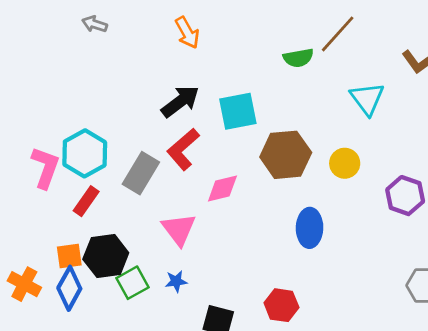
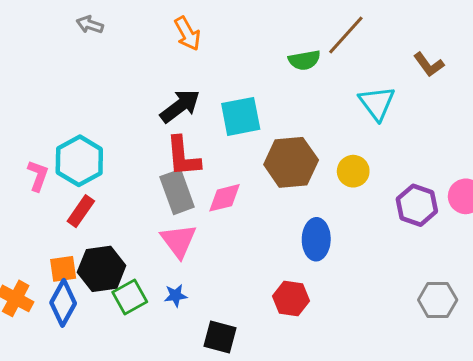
red L-shape: (183, 149) -> (183, 156), turned -54
pink L-shape: (45, 167) -> (38, 176), size x0.7
gray rectangle: (141, 173) -> (177, 192), moved, turned -51
red hexagon: (281, 305) -> (291, 298), moved

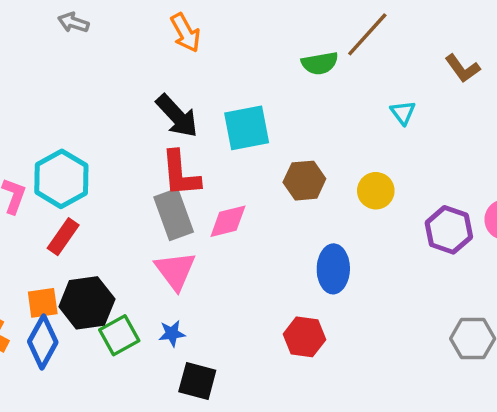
cyan triangle: (377, 103) -> (403, 113), size x0.6
black arrow: (180, 106) -> (177, 116), turned 84
brown hexagon: (291, 162) -> (304, 181), size x0.7
black square: (220, 337) -> (197, 381), moved

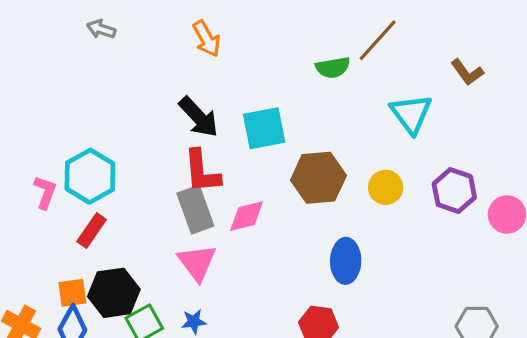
cyan triangle: (403, 113) -> (411, 114), size x1.8
brown hexagon: (304, 181) -> (318, 178), size x1.4
purple hexagon: (449, 230) -> (454, 191), moved

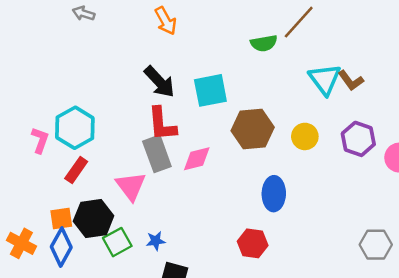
brown L-shape: (467, 72) -> (351, 81), moved
pink triangle: (197, 262) -> (131, 186), moved

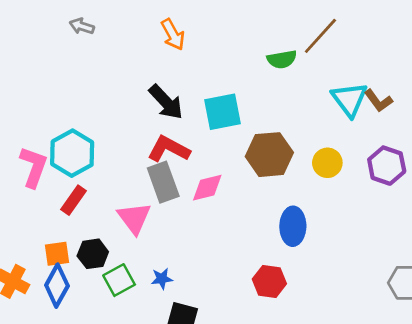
red L-shape: (162, 124) -> (169, 149), turned 123
pink L-shape: (40, 140) -> (34, 167), size x1.4
black hexagon: (94, 218) -> (93, 254), size x0.7

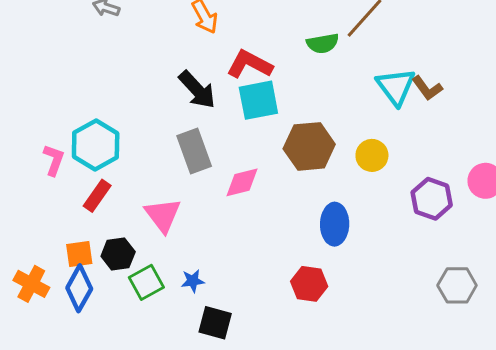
red L-shape: (169, 149) -> (249, 64), moved
purple hexagon: (387, 166) -> (432, 199), moved
pink L-shape: (34, 167) -> (54, 160), size x0.7
gray rectangle: (163, 182) -> (194, 151), moved

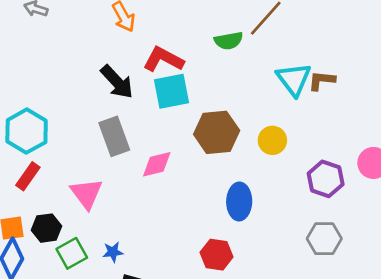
brown L-shape: (427, 88) -> (322, 81), turned 132
gray hexagon: (457, 285) -> (324, 239), moved

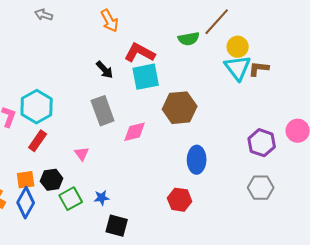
black arrow: (117, 82) -> (105, 70), size x0.7
yellow circle: (272, 140) -> (238, 47), moved
pink triangle: (86, 194) -> (82, 154), size x0.6

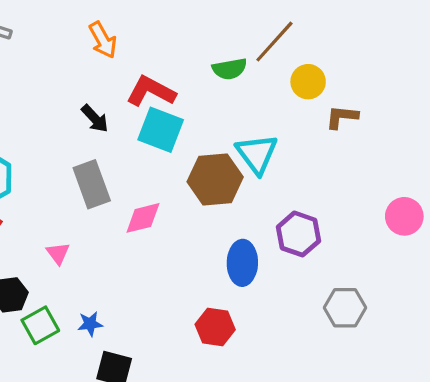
cyan triangle: (238, 68) -> (257, 154), moved
cyan square: (146, 77) -> (161, 130), turned 32
purple hexagon: (262, 143) -> (298, 234), moved

